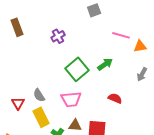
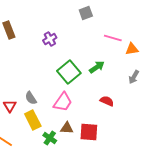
pink trapezoid: (71, 99) -> (63, 102), turned -50

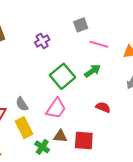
gray square: (86, 13) -> (81, 25), moved
pink line: (113, 38) -> (99, 44), moved

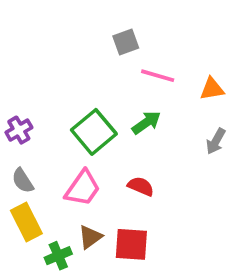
purple cross: (42, 41) -> (19, 130), moved
red semicircle: (103, 107) -> (141, 186), moved
brown triangle: (60, 136) -> (90, 237), turned -40
green cross: (42, 147) -> (58, 256), turned 32

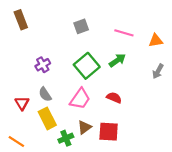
gray square: (126, 42) -> (81, 26), moved

